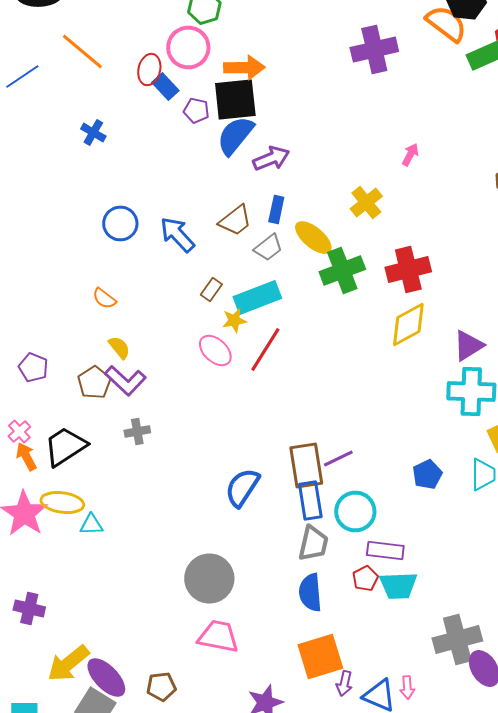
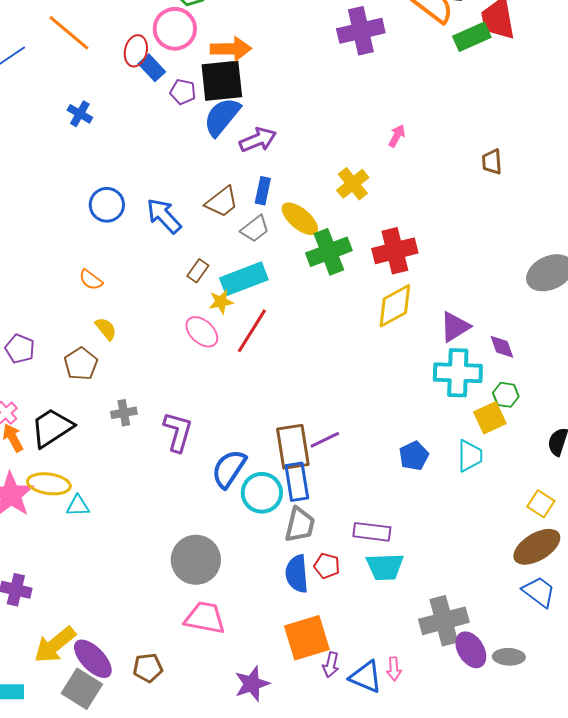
purple L-shape: (125, 380) -> (178, 432), moved, turned -117
cyan circle: (355, 512) -> (262, 493), moved
red pentagon: (365, 578) -> (327, 566), moved, turned -30

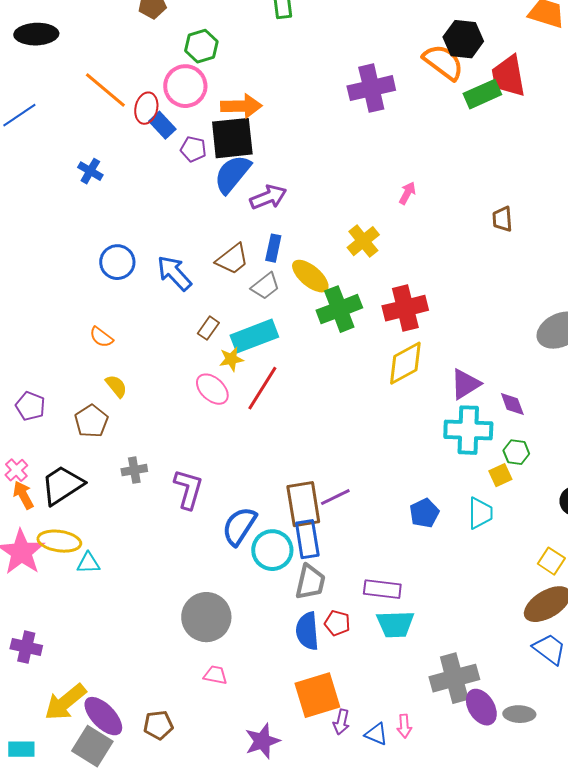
orange line: (69, 33) -> (105, 90), moved
yellow square: (490, 418) -> (500, 475), size x0.7
pink trapezoid: (205, 618) -> (215, 675), size x0.6
blue triangle: (366, 677) -> (376, 734), size x0.7

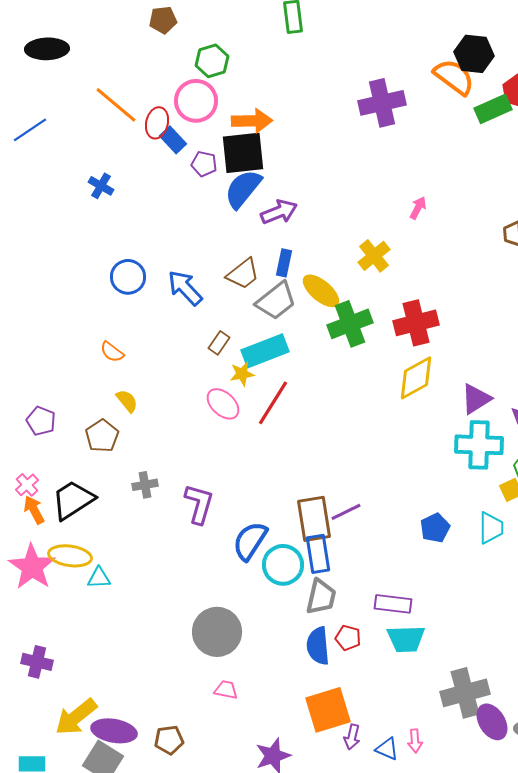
gray trapezoid: (265, 286) -> (276, 301), size x1.4
purple ellipse: (103, 716) -> (114, 731), turned -36

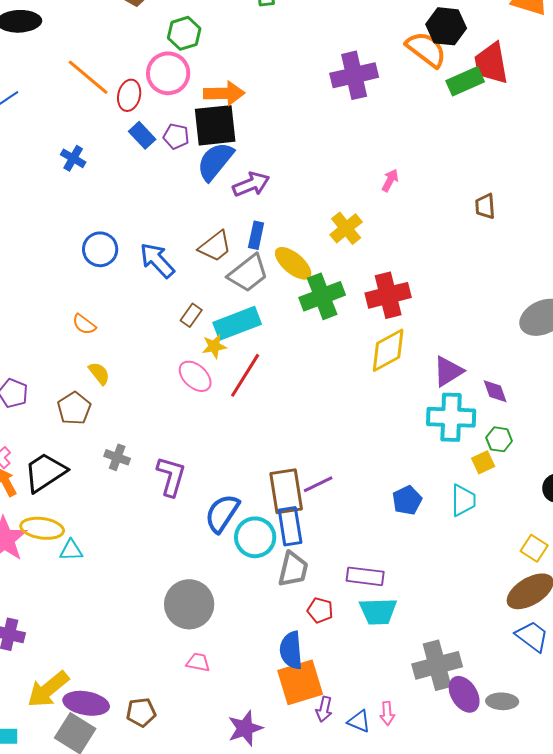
blue rectangle: (173, 140) -> (142, 135), moved
gray cross: (145, 485) -> (117, 457), turned 30
blue semicircle: (318, 646) -> (291, 650), moved

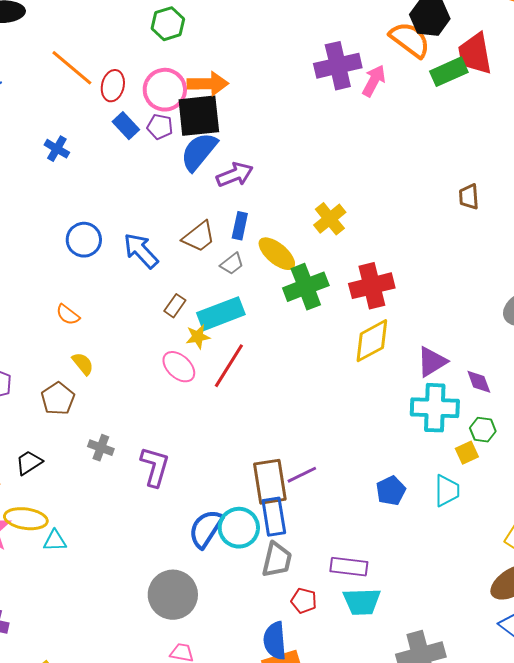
pink circle: (168, 73) -> (165, 90), moved
pink arrow: (390, 180) -> (374, 81), moved, size x1.4
gray trapezoid: (248, 273) -> (232, 264), size x0.6
black trapezoid: (45, 472) -> (29, 463), size x0.6
blue semicircle: (222, 513) -> (206, 529), moved

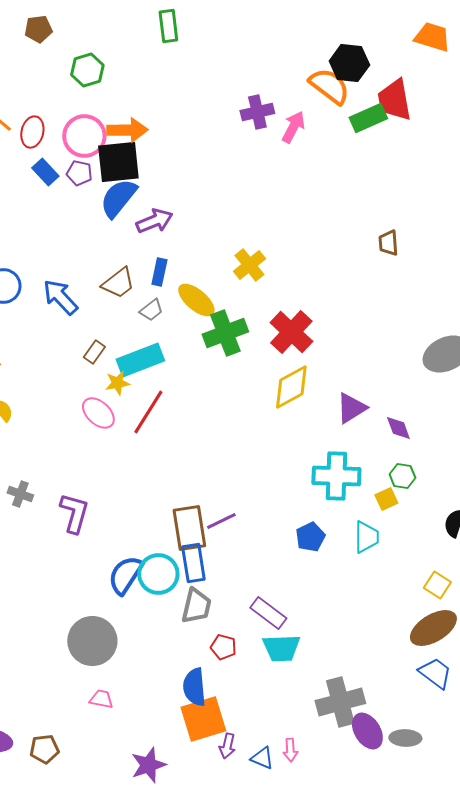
purple cross: (338, 66) -> (257, 112), size x0.7
red cross: (372, 286) -> (291, 332), turned -33
cyan cross: (435, 408) -> (336, 476), moved
purple rectangle: (349, 567) -> (268, 613), turned 30

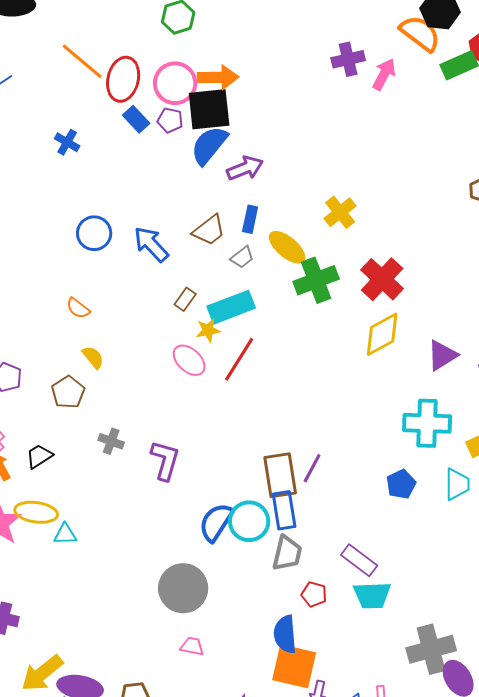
red ellipse: (32, 132) -> (123, 79), size x1.4
purple line: (221, 521) -> (312, 468), turned -36
orange square: (203, 719) -> (294, 666), turned 30

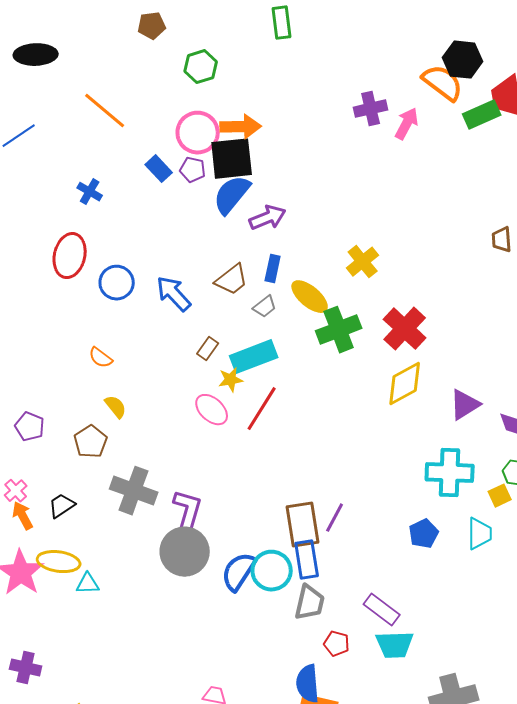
red ellipse: (123, 79) -> (70, 256), moved
gray cross: (111, 441) -> (134, 491), size x1.8
gray circle: (183, 588) -> (185, 552), moved

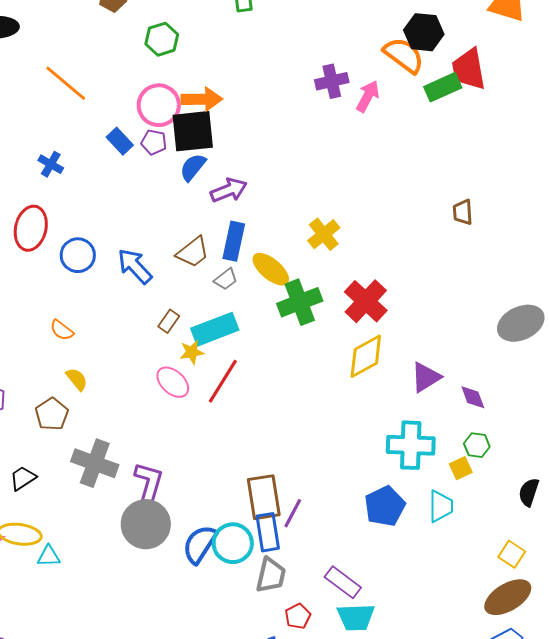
blue semicircle: (232, 195) -> (193, 167), size x0.7
blue rectangle: (273, 269) -> (234, 241), size x1.4
purple line: (335, 518) -> (293, 513), moved
blue pentagon: (424, 534) -> (385, 506), size x1.4
red pentagon: (337, 644) -> (298, 616), turned 30

